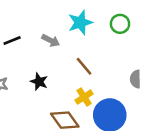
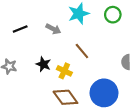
yellow cross: (84, 97) -> (64, 71), moved, turned -32

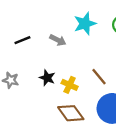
brown line: (82, 51) -> (99, 77), moved

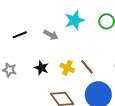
yellow cross: (70, 85) -> (67, 68), moved

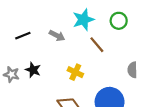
brown line: (87, 67) -> (97, 45), moved
black star: (41, 68) -> (33, 70), moved

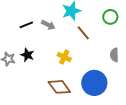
green circle: (119, 21) -> (110, 17), moved
black line: (23, 36) -> (26, 25), moved

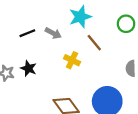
yellow cross: (64, 57) -> (72, 60), moved

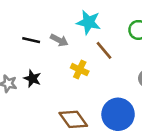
cyan star: (80, 17) -> (89, 22), turned 30
black line: (27, 33) -> (31, 40), turned 35

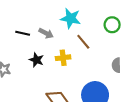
yellow cross: (80, 70) -> (63, 58), turned -32
black star: (32, 79) -> (36, 60), moved

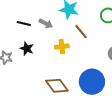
black star: (36, 60) -> (27, 49), moved

